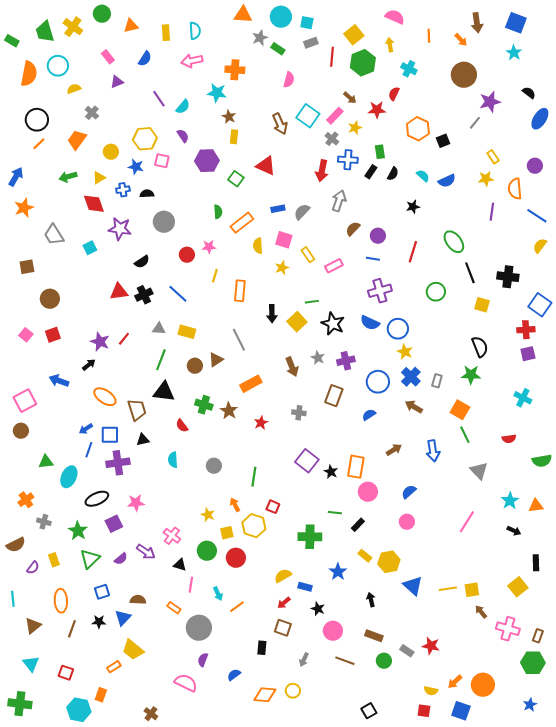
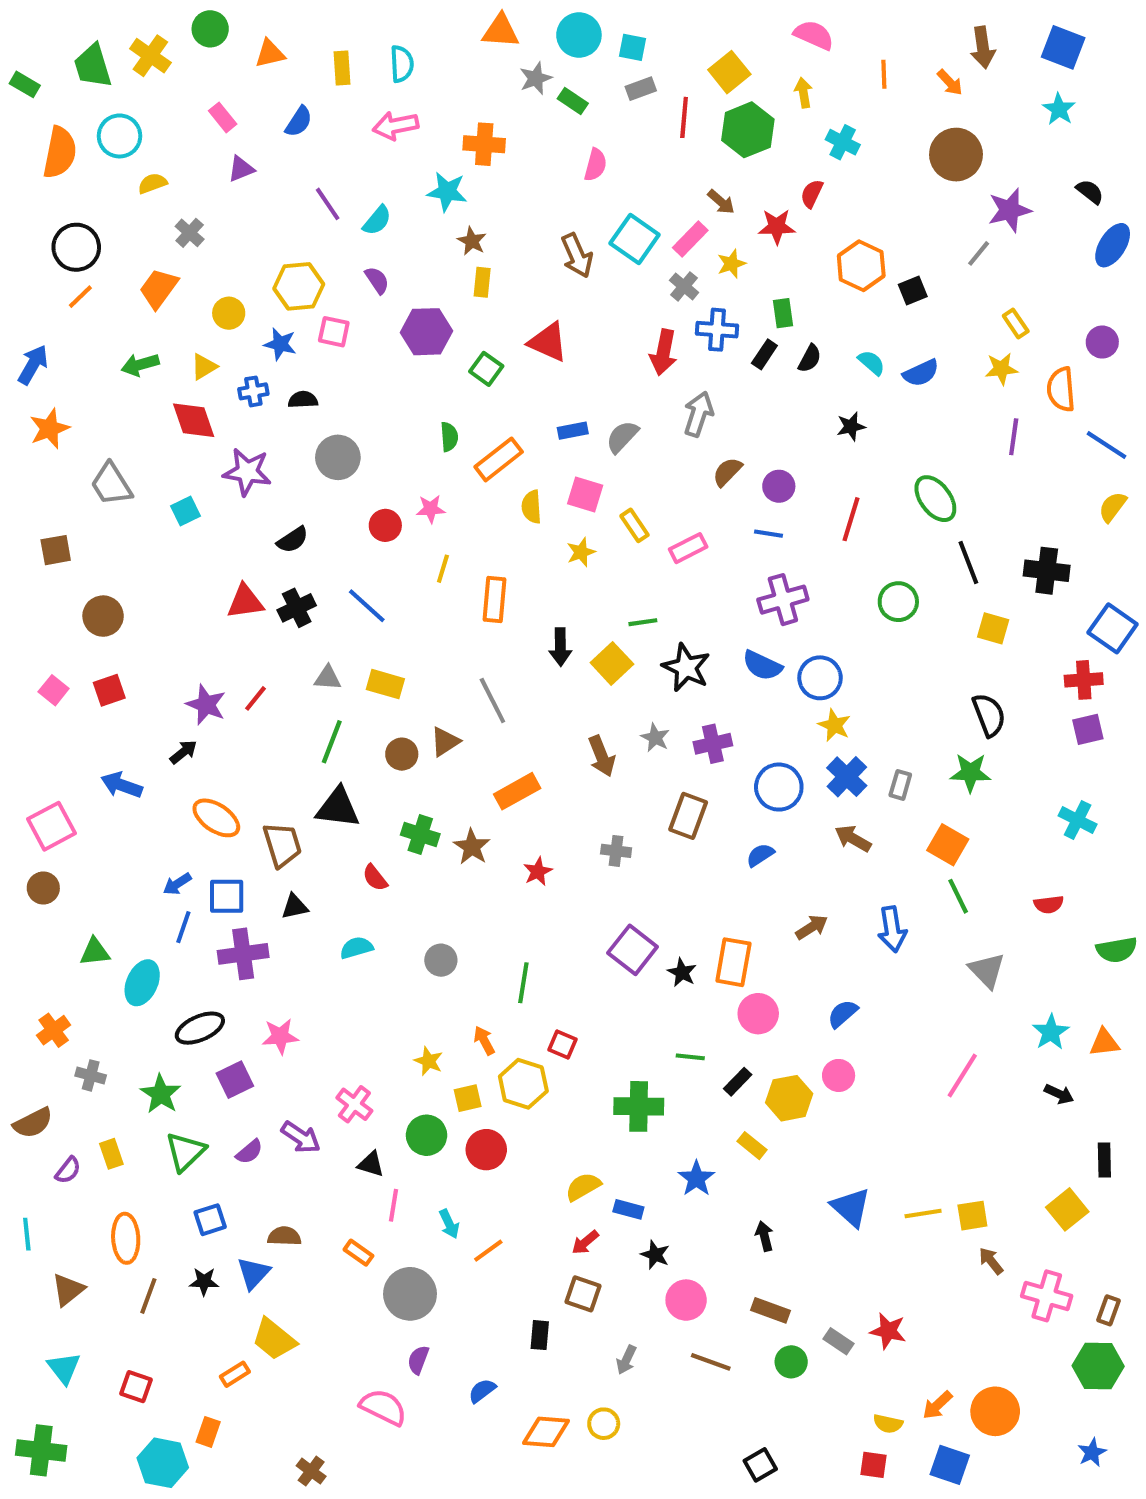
cyan semicircle: (173, 460) -> (356, 948), turned 77
yellow hexagon: (389, 562) -> (789, 1098), moved

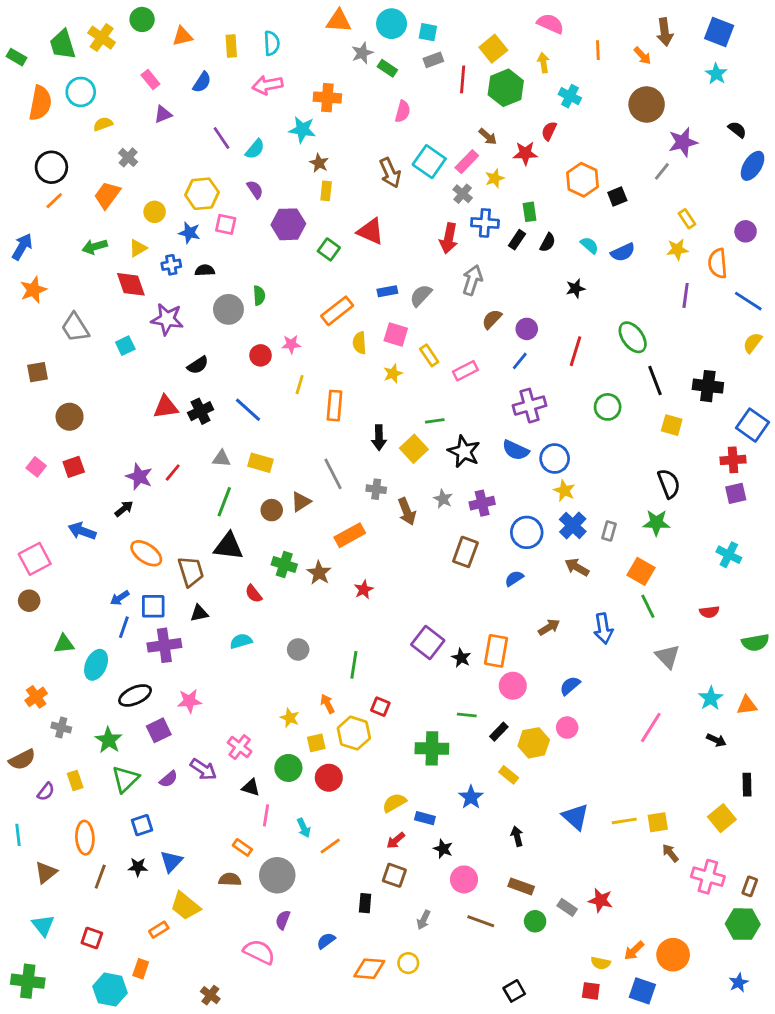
green semicircle: (449, 437) -> (259, 295), moved
blue line: (769, 534) -> (520, 361), turned -60
gray cross: (616, 851) -> (376, 489), moved
brown semicircle: (284, 1236) -> (230, 879), moved

